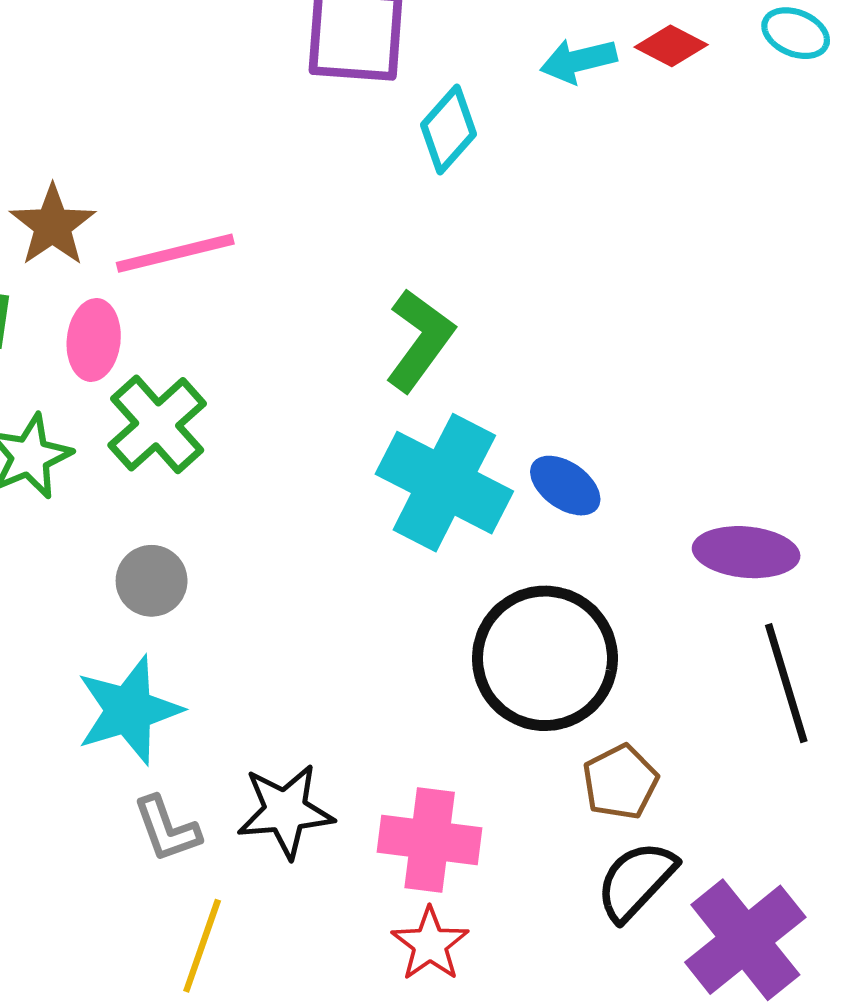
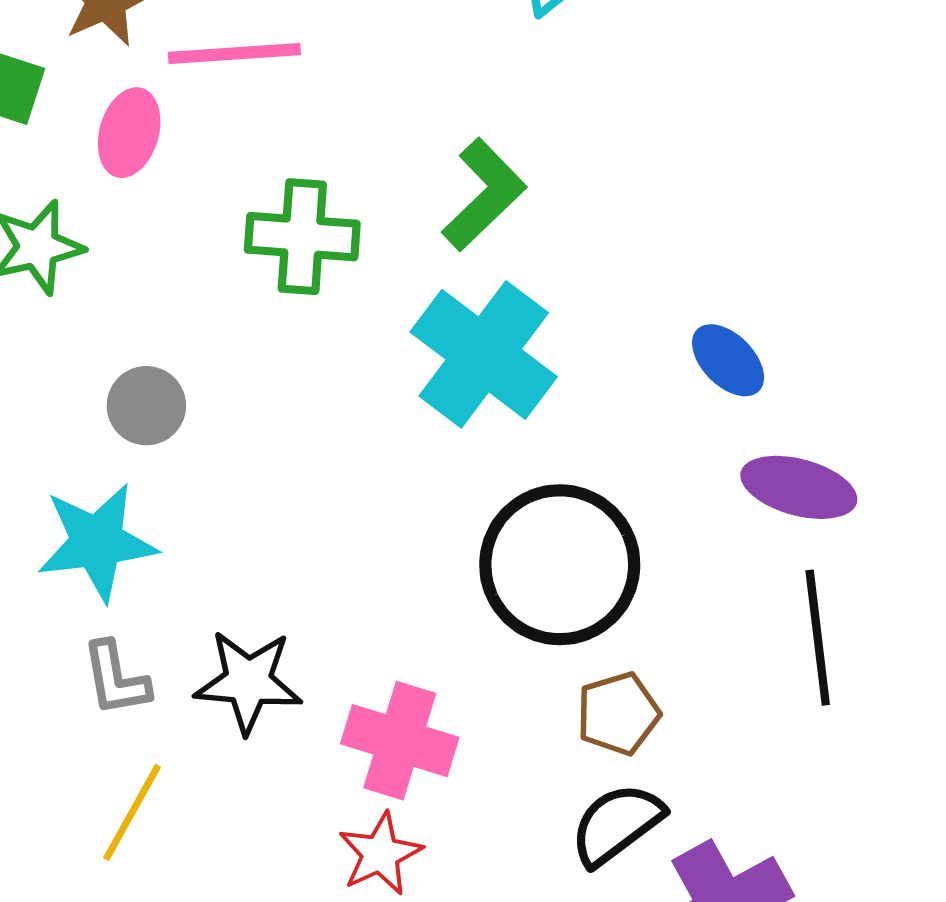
green cross: (157, 424) -> (302, 237), moved, turned 36
blue ellipse: (565, 486) -> (728, 360), moved

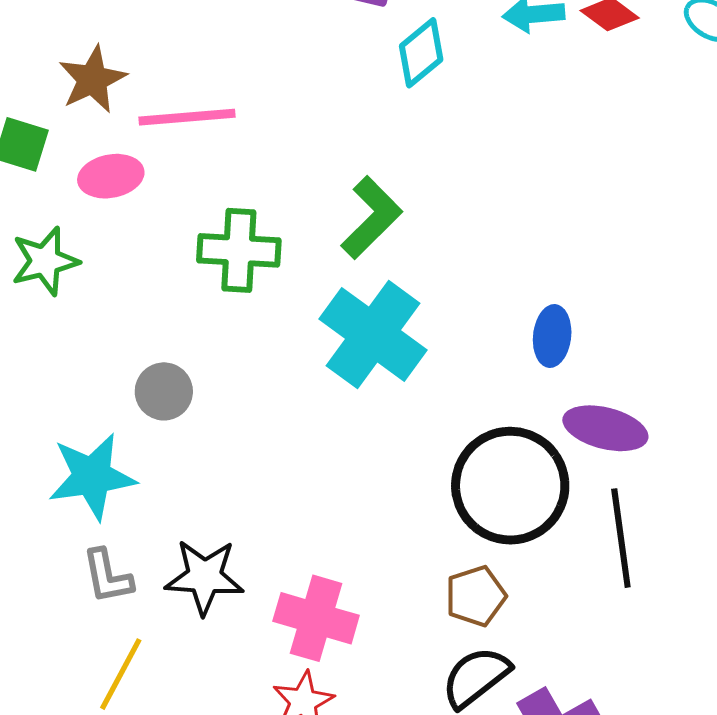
pink ellipse: (129, 133) -> (111, 176), turned 64
blue ellipse: (728, 360) -> (552, 336), turned 52
gray circle: (146, 406) -> (164, 391), moved
black circle: (560, 565) -> (510, 486), moved

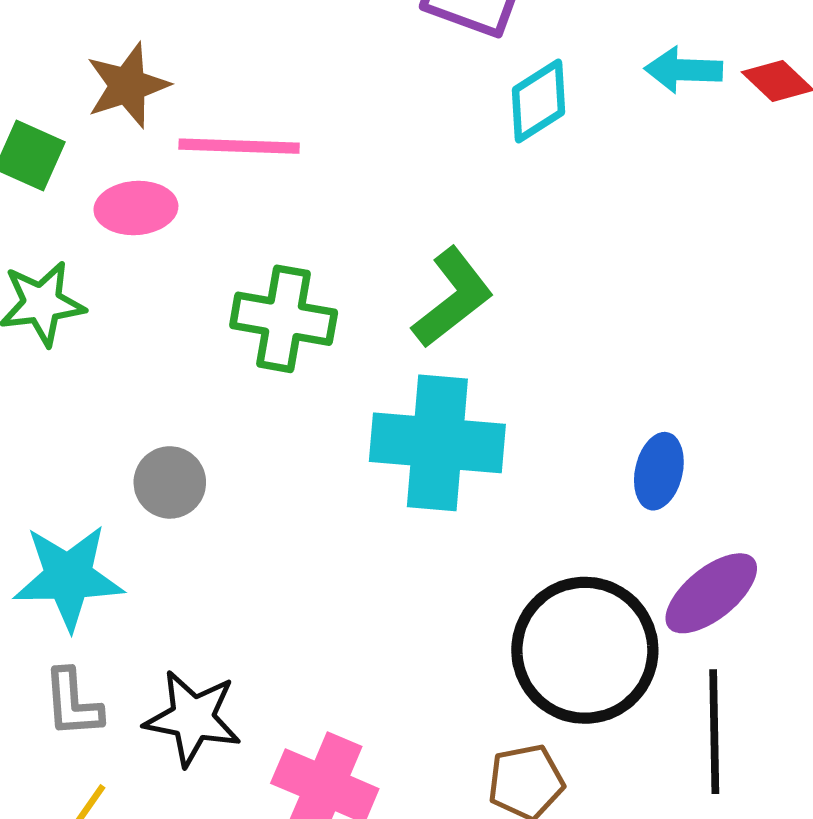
cyan cross: (373, 335) -> (437, 443), turned -38
purple ellipse: (605, 428) -> (711, 593), turned -60

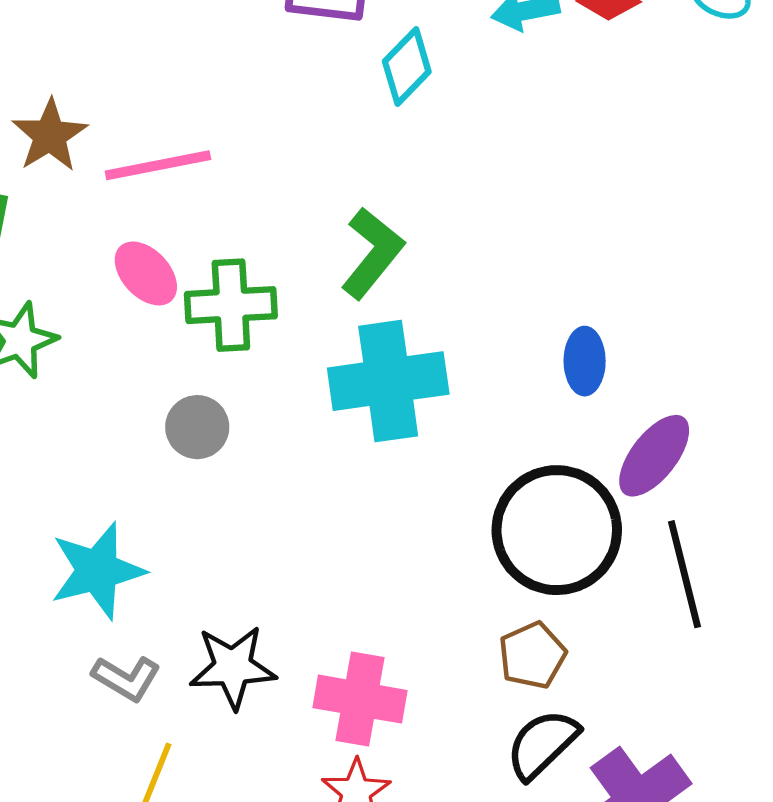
pink ellipse: (136, 208) -> (146, 273), moved, turned 64
gray circle: (170, 482) -> (197, 427), moved
gray L-shape: (73, 703) -> (126, 678), turned -42

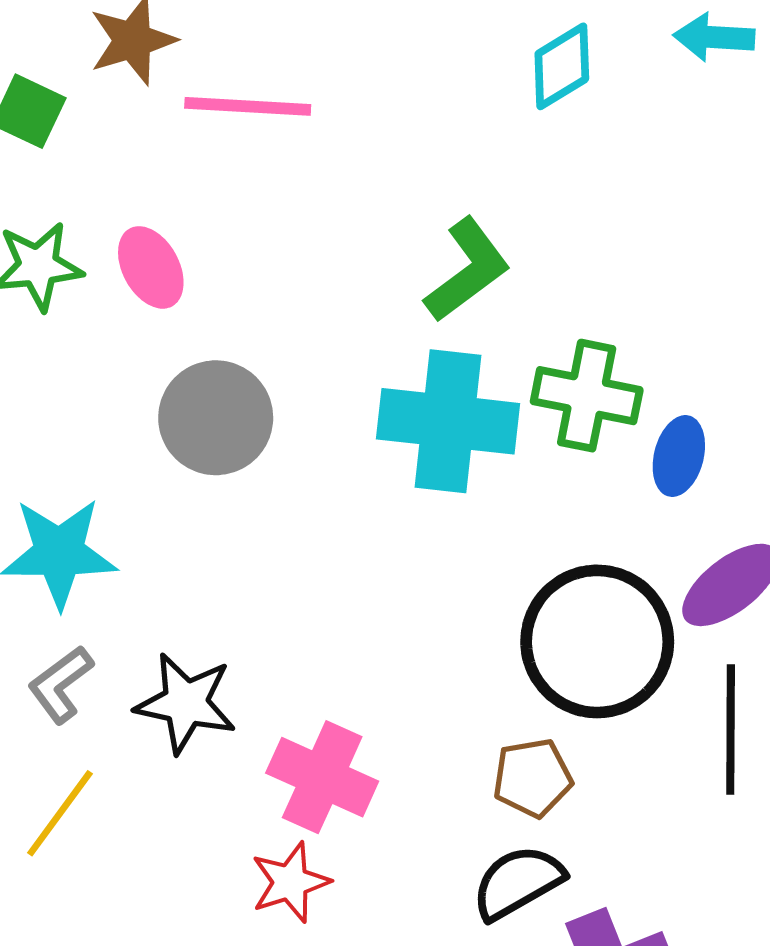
pink ellipse: (146, 273) -> (151, 267), moved
green cross: (231, 305) -> (587, 396), moved
gray circle: (197, 427) -> (216, 418), size x1.5
gray L-shape: (126, 678) -> (61, 684), turned 98

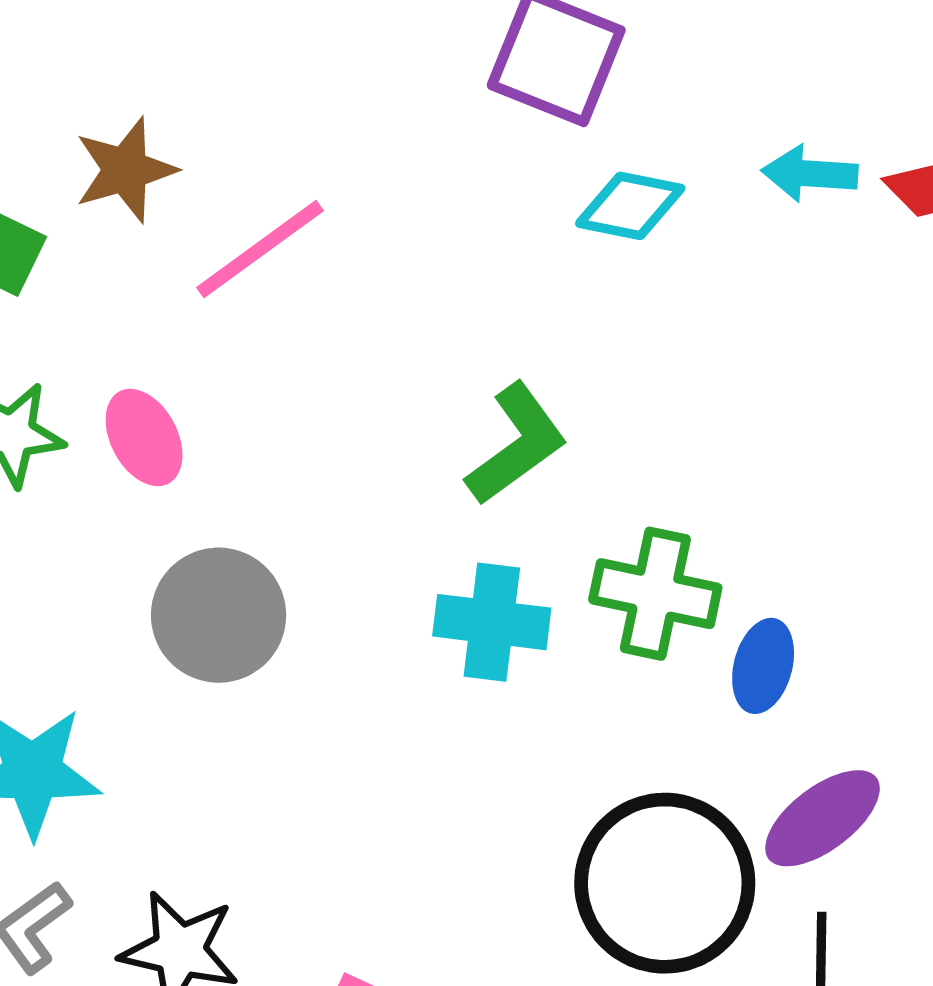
cyan diamond: (562, 66) -> (630, 206), turned 42
pink line: (248, 106) -> (260, 249), turned -40
cyan cross: (448, 421) -> (492, 622), size x0.7

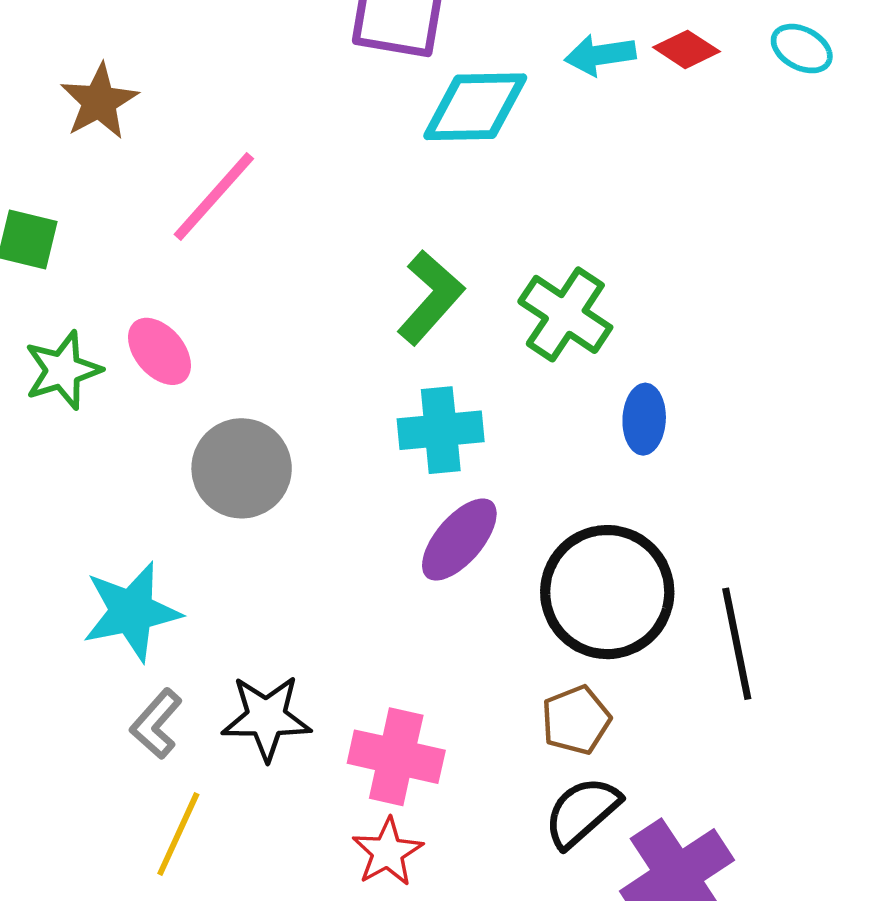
brown star: (125, 170) -> (99, 101), moved
cyan diamond: (630, 206) -> (475, 107), size x1.4
green cross: (655, 594) -> (565, 314), moved, turned 34
purple ellipse: (823, 818) -> (459, 540), moved

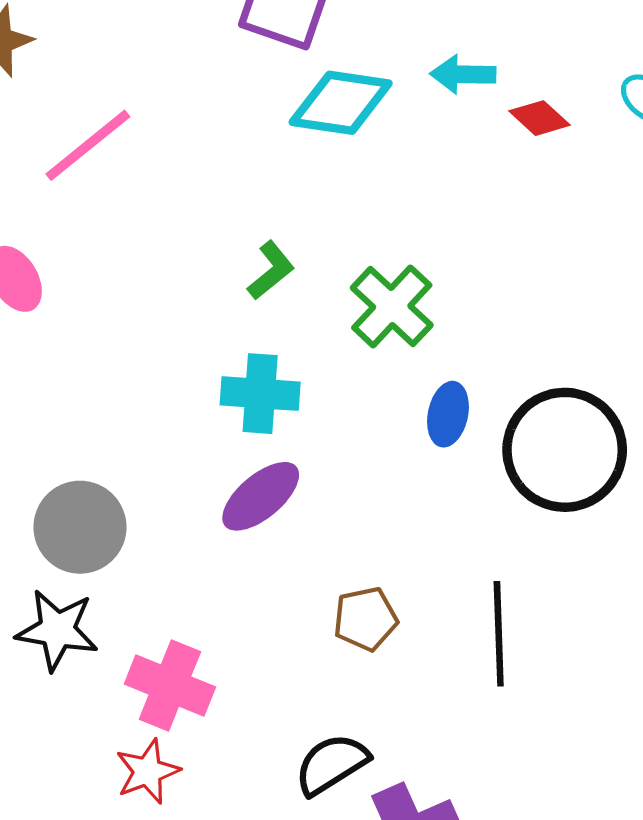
red diamond: (686, 49) -> (540, 118), moved
green L-shape: (430, 297) -> (271, 270), size x0.7
gray circle: (242, 468) -> (80, 527), moved
black circle: (607, 592) -> (565, 450), moved
brown pentagon: (576, 720) -> (365, 619), moved

